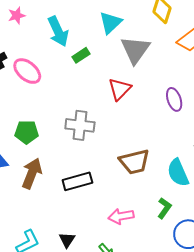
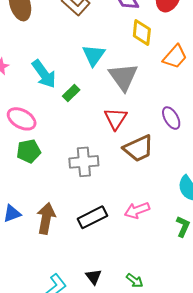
green pentagon: (27, 132) -> (29, 151), moved
brown trapezoid: (134, 162) -> (138, 148), moved
pink arrow: (121, 216) -> (137, 210), moved

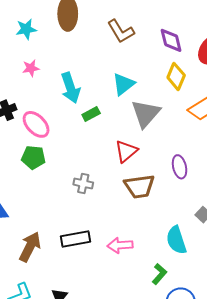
gray cross: (84, 162) -> (83, 184), size x0.7
brown arrow: (46, 218) -> (30, 247), moved

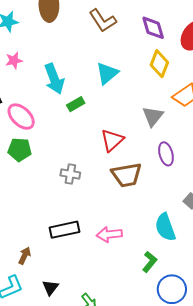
gray triangle: (146, 114) -> (153, 116), moved, size x0.7
brown arrow: (30, 247) -> (25, 256), moved, size x0.6

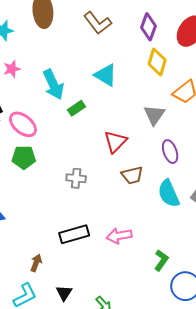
purple diamond: (153, 28) -> (148, 27), turned 40
cyan triangle: (107, 73) -> (106, 75), turned -45
brown trapezoid: (127, 175) -> (132, 175), size x0.7
cyan semicircle: (165, 227) -> (169, 193), moved

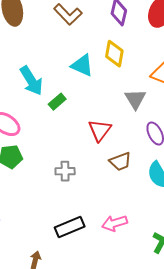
yellow diamond: (157, 62) -> (114, 54), moved

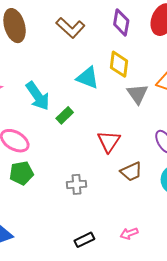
gray triangle: (135, 99) -> (137, 94), moved
pink arrow: (115, 223) -> (129, 234), size x0.7
black rectangle: (70, 227) -> (84, 240), size x0.7

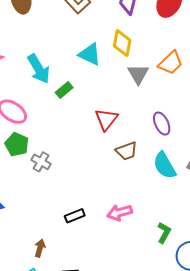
green pentagon: (21, 173) -> (17, 144), turned 30
gray cross: (77, 184) -> (41, 162), moved, turned 30
pink arrow: (129, 234) -> (120, 213), size x1.4

